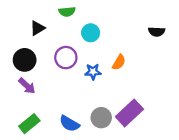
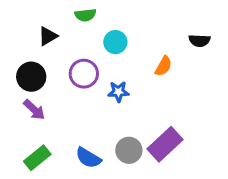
orange semicircle: (119, 62) -> (163, 66), moved

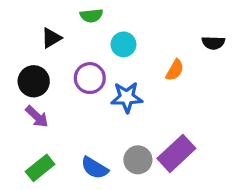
blue star: (118, 92) -> (127, 97), size x1.4

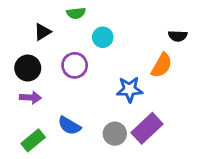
orange semicircle: (175, 70) -> (162, 65), moved, size x1.4
blue star: (127, 97) -> (130, 89), moved
purple arrow: (37, 117) -> (30, 97), turned -40
blue semicircle: (95, 168) -> (69, 126), moved

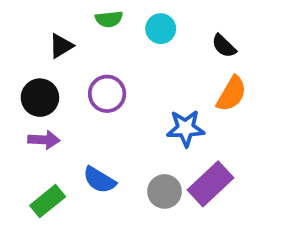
black semicircle: (178, 36) -> (224, 46), moved, turned 42
cyan circle: (103, 37) -> (161, 29), moved

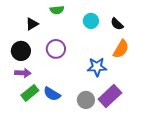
cyan circle: (161, 29) -> (91, 21), moved
green rectangle: (48, 201) -> (30, 93), moved

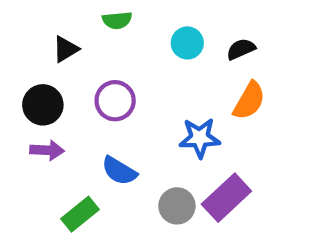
black semicircle: (117, 24) -> (241, 49), turned 112
green rectangle: (30, 93) -> (80, 214), moved
blue semicircle: (52, 94) -> (119, 171), moved

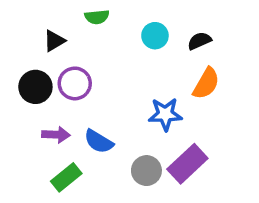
purple circle: (115, 101) -> (75, 83), moved
purple arrow: (47, 150) -> (56, 135), moved

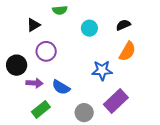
cyan circle: (155, 36) -> (89, 28), moved
black circle: (35, 87) -> (17, 65), moved
gray circle: (146, 171) -> (84, 113), moved

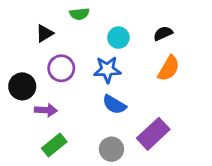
blue star: (102, 70) -> (107, 70), moved
blue semicircle: (61, 87) -> (114, 105), moved

